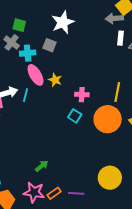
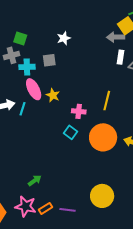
white star: (63, 22) -> (64, 38), size x0.6
gray cross: (12, 42) -> (11, 55), turned 35
gray square: (49, 45) -> (49, 60), turned -32
yellow line: (117, 92) -> (107, 101), moved

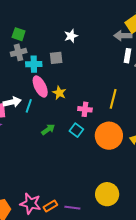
green square: (20, 39) -> (19, 34), moved
green arrow: (35, 180) -> (48, 129), moved

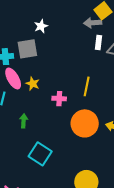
gray square: (56, 58) -> (27, 49), size x1.5
green arrow: (48, 129) -> (24, 121), turned -48
cyan square: (76, 130) -> (40, 154), moved, size x1.6

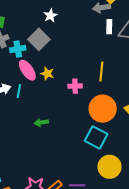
gray square: (27, 49) -> (39, 39), turned -30
green arrow: (24, 121) -> (41, 122), moved, turned -96
cyan square: (40, 154) -> (96, 137), moved

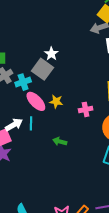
white star: (50, 16) -> (51, 54), moved
green arrow: (41, 122) -> (60, 141), moved, turned 32

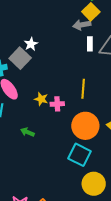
yellow star: (56, 102) -> (41, 99), moved

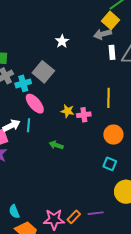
white star: (31, 44) -> (62, 41), moved
orange circle: (85, 126) -> (113, 135), size x0.7
cyan square: (80, 155) -> (110, 164), size x0.6

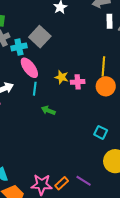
cyan line: (28, 125) -> (35, 89), moved
orange circle: (113, 135) -> (106, 86), moved
purple line: (96, 213) -> (84, 181), turned 35

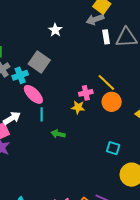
yellow line: (103, 66) -> (106, 82), turned -42
yellow star: (62, 77) -> (78, 107), moved
pink cross: (78, 82) -> (86, 93), moved

